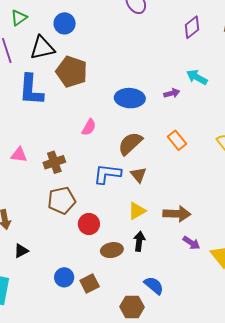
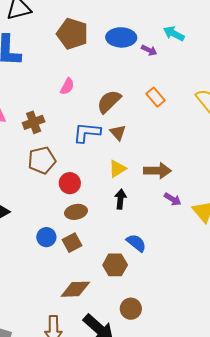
brown pentagon: (72, 72) -> (72, 34), moved
purple arrow: (172, 93) -> (149, 50), turned 42
blue ellipse: (130, 98) -> (121, 37), moved
brown ellipse: (112, 250) -> (76, 212), moved

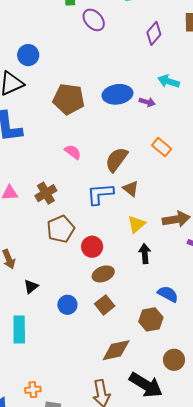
pink semicircle: (67, 86) -> (73, 152), turned -72
blue circle: (46, 237) -> (67, 305), moved

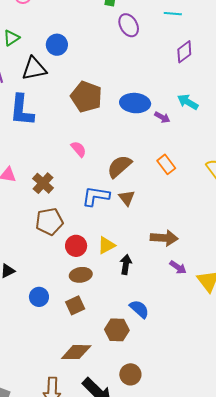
brown cross: (46, 193) -> (43, 183), turned -30
yellow triangle: (136, 224) -> (106, 245), moved

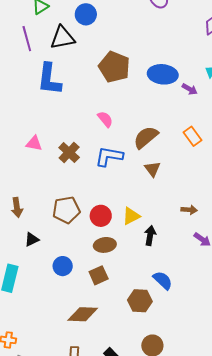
blue L-shape: (96, 196) -> (109, 156), moved
brown pentagon: (49, 222) -> (66, 210), moved
brown arrow: (164, 238) -> (189, 210), size x0.6
brown diamond: (76, 352) -> (83, 314), moved

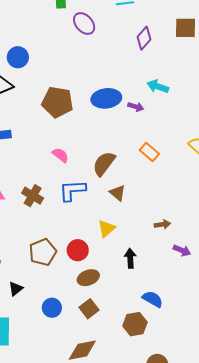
yellow triangle: (131, 216) -> (107, 229), moved

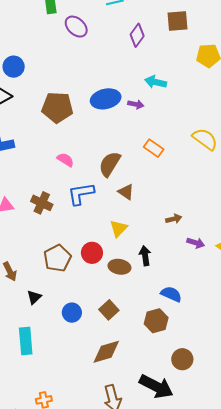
brown ellipse: (88, 278) -> (119, 267), moved, turned 35

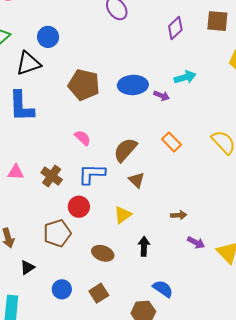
cyan arrow: (156, 82) -> (185, 77), turned 140
red circle: (92, 253) -> (79, 207), moved
brown ellipse: (119, 267) -> (103, 253), moved

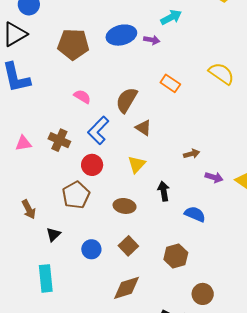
blue L-shape: (92, 174) -> (98, 130), turned -36
blue semicircle: (163, 289) -> (195, 214), moved

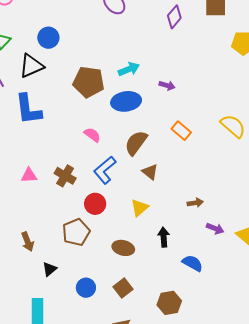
cyan arrow: (171, 17) -> (129, 69), moved
blue ellipse: (121, 35) -> (126, 101), moved

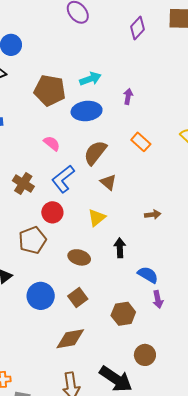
purple arrow: (167, 86) -> (128, 96), turned -98
purple arrow: (215, 228) -> (158, 299), moved, turned 54
blue circle: (86, 288) -> (41, 296), size x1.4

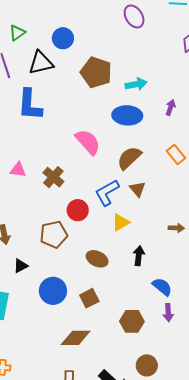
brown pentagon: (50, 90) -> (96, 72), moved
pink semicircle: (52, 143) -> (88, 142), size x1.6
blue L-shape: (63, 179) -> (107, 193), moved

